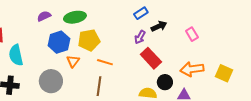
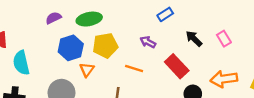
black arrow: (159, 26) -> (194, 39), moved, turned -112
purple arrow: (140, 37) -> (148, 42), moved, turned 88
orange line: (105, 62) -> (134, 69), moved

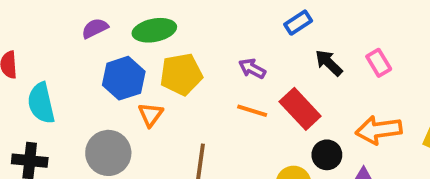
blue rectangle: (165, 14) -> (298, 23), moved
orange line: (134, 69) -> (252, 111), moved

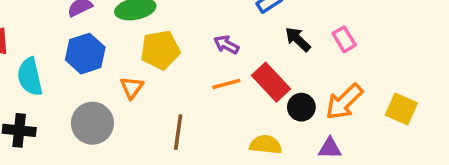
blue hexagon: (124, 78) -> (85, 54), moved
orange line: (252, 111) -> (226, 84), turned -32
orange arrow: (379, 130) -> (344, 102), turned -36
black circle: (327, 155) -> (301, 107), moved

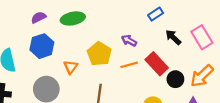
pink rectangle: (344, 39) -> (202, 37), size x1.5
yellow pentagon: (160, 50) -> (99, 54), moved, turned -30

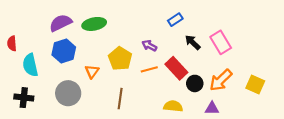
purple semicircle: (39, 17) -> (61, 23), size x1.5

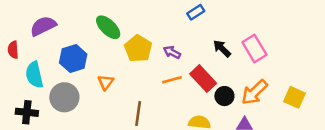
blue rectangle: (175, 20) -> (196, 12), moved
purple semicircle: (61, 23) -> (43, 26), moved
green ellipse: (94, 24) -> (108, 27), turned 55
yellow pentagon: (120, 59) -> (138, 49), moved
gray circle: (68, 93) -> (64, 97), moved

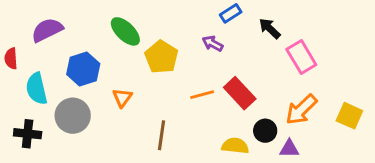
black arrow: (222, 49) -> (270, 28), moved
purple arrow: (172, 52) -> (213, 43), moved
black circle: (224, 96) -> (265, 131), moved

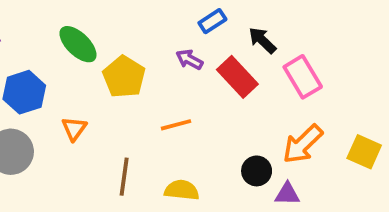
red rectangle: (240, 93) -> (237, 77), moved
yellow semicircle: (235, 146) -> (182, 190), moved

